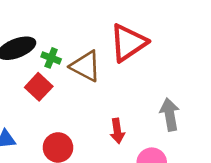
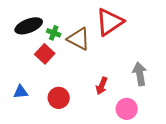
red arrow: (117, 131) -> (102, 86), turned 30

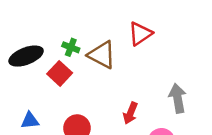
red triangle: (110, 22) -> (140, 34), size x0.7
black ellipse: (29, 26) -> (26, 56), moved

